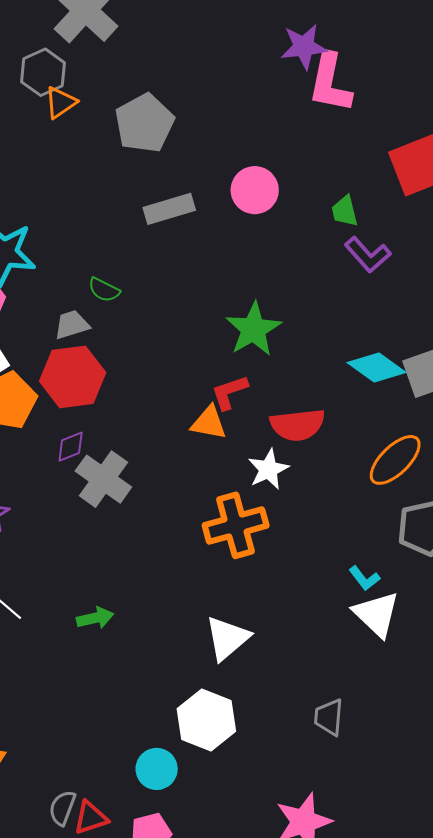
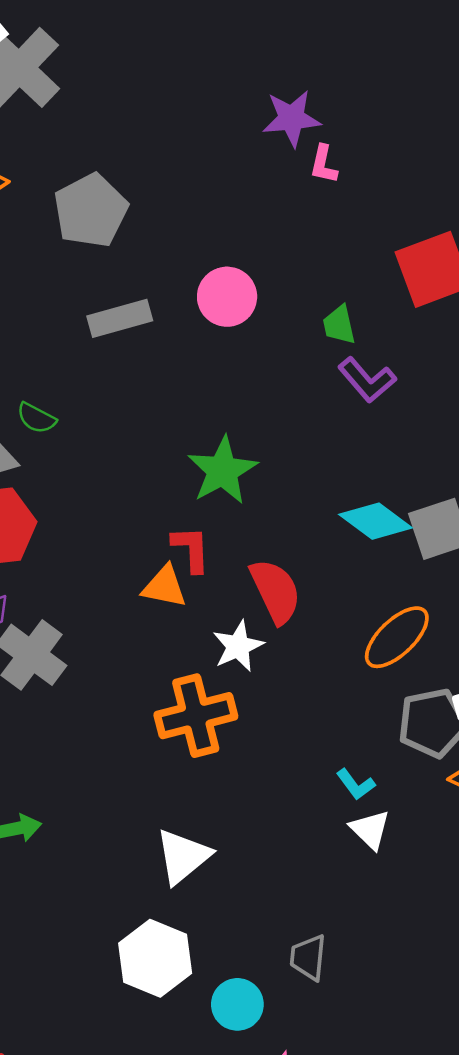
pink L-shape: (330, 83) -> (324, 164), size x0.5
red L-shape: (229, 392) -> (191, 549), turned 105
red semicircle: (298, 425) -> (275, 591), turned -110
white triangle: (376, 614) -> (370, 830), size x0.7
cyan circle: (157, 769) -> (237, 1004), moved

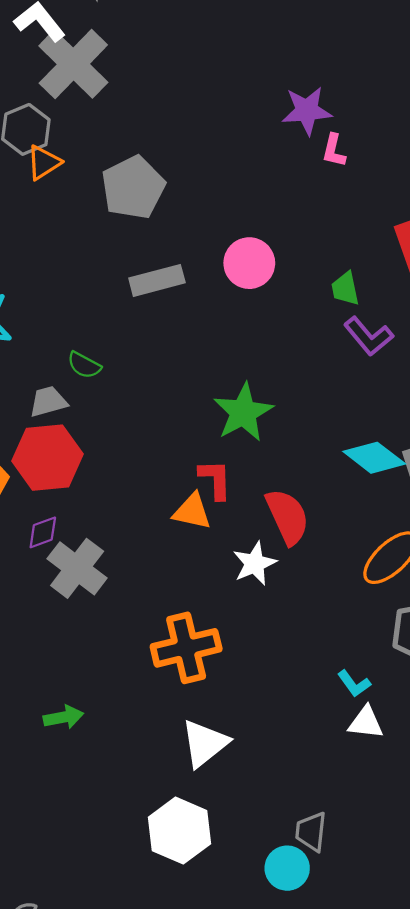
orange cross: (196, 716) -> (186, 648), moved
white triangle: (370, 830) -> (366, 723), turned -39
cyan circle: (237, 1004) -> (287, 868), moved

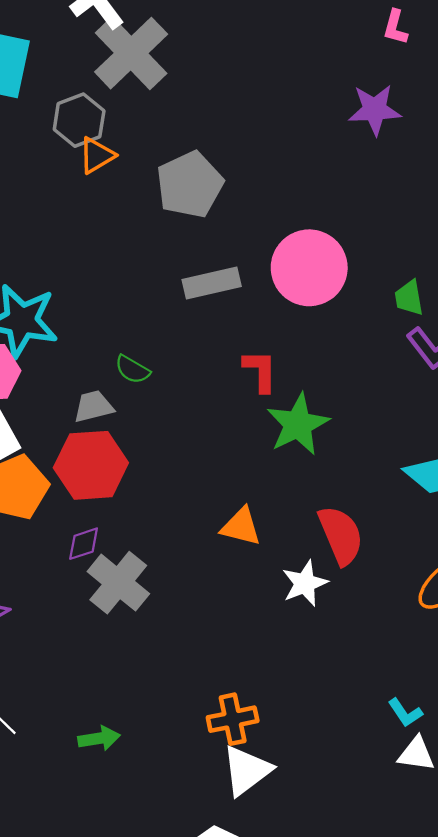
pink L-shape: (334, 150) -> (395, 27), moved
pink circle: (249, 263) -> (309, 268), size x1.4
red L-shape: (215, 479) -> (260, 371), moved
orange cross: (186, 648) -> (233, 719), moved, size x0.7

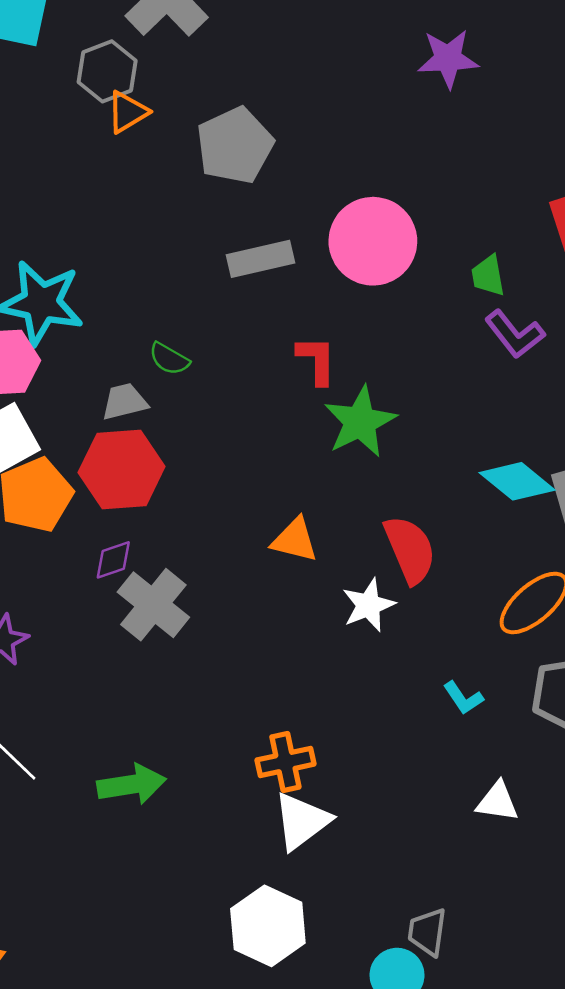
cyan L-shape: (405, 713) -> (463, 698), moved
green arrow: (99, 738) -> (131, 784), size x1.4

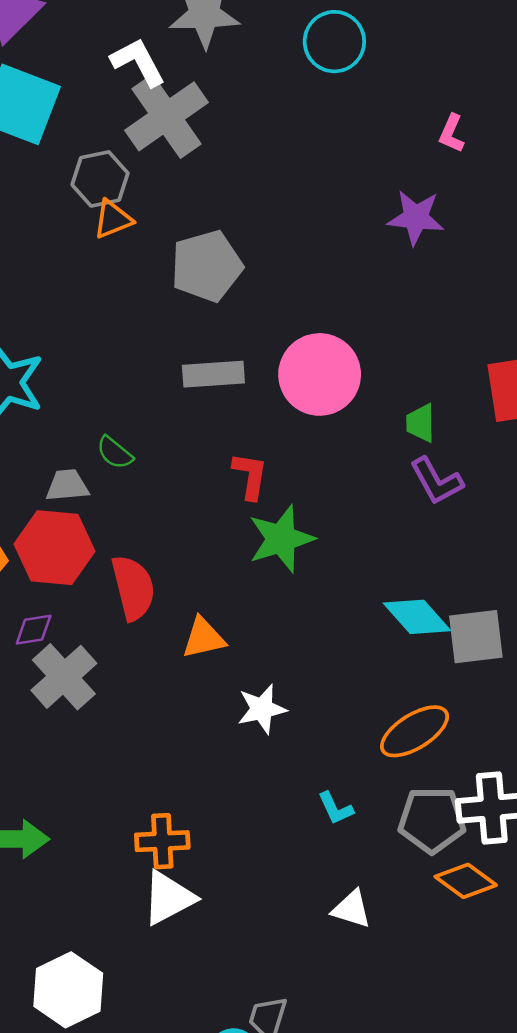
orange triangle: (295, 540) -> (204, 638), turned -36
red semicircle: (410, 550) -> (133, 588), moved
white hexagon: (268, 926) -> (68, 990), moved

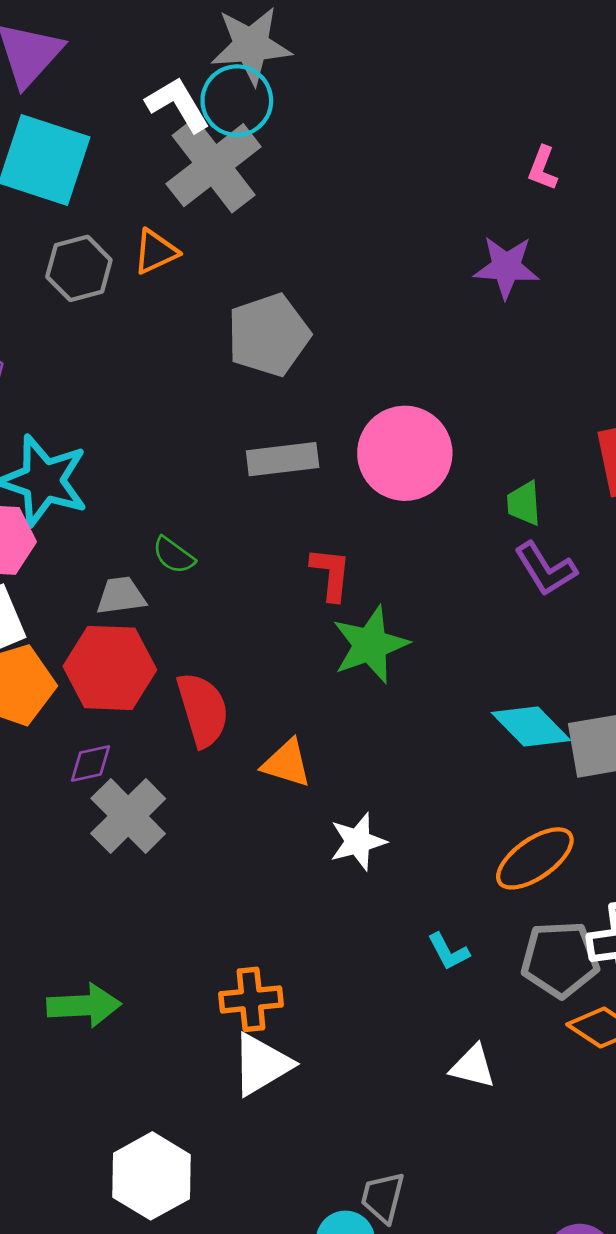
cyan circle: (334, 42) -> (237, 101), moved
gray hexagon: (100, 179) -> (79, 268), moved
orange triangle: (113, 219) -> (156, 252), moved
orange triangle: (204, 638) -> (287, 763), turned 33

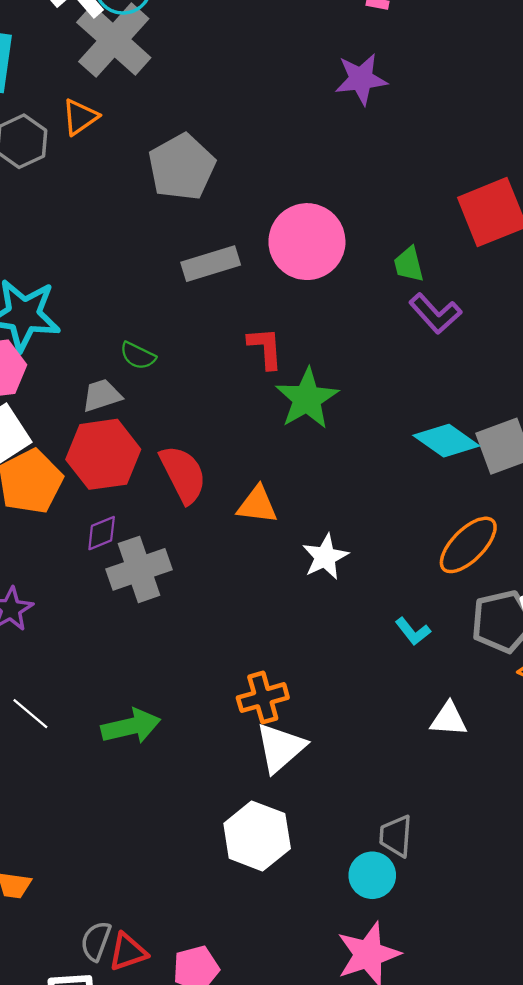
gray cross: (128, 816) -> (139, 569), turned 36
white hexagon: (151, 1176) -> (257, 836), moved

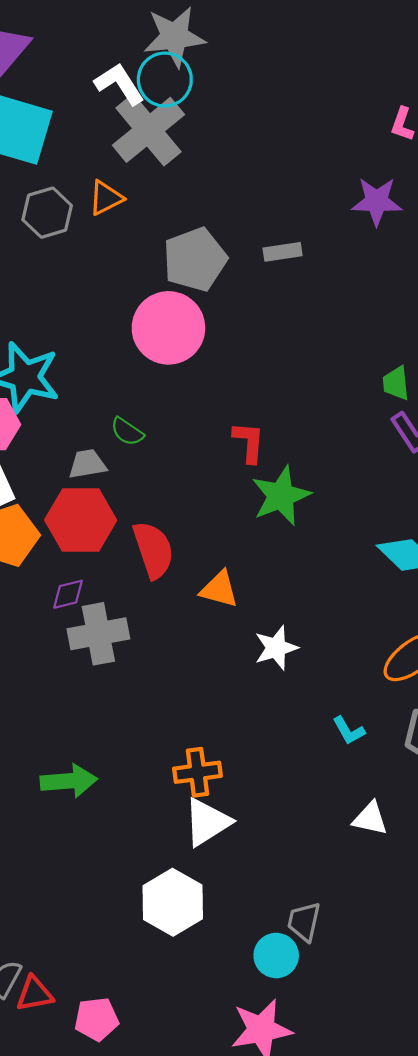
pink circle: (307, 242) -> (168, 328), moved
gray rectangle: (211, 264) -> (283, 252), moved, size x0.7

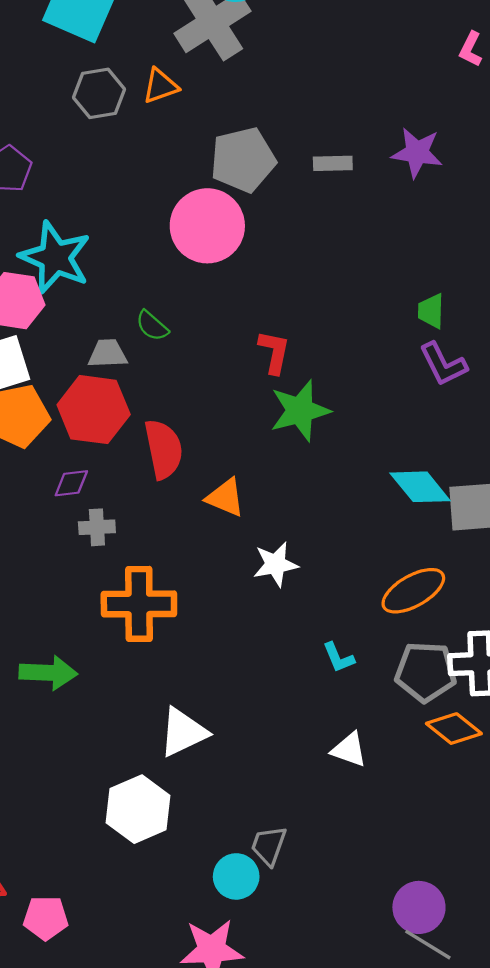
purple star: (377, 201) -> (417, 153), moved
gray cross: (98, 634) -> (97, 527), size x0.6
orange cross: (198, 772) -> (139, 604), moved, size x1.5

